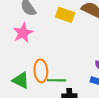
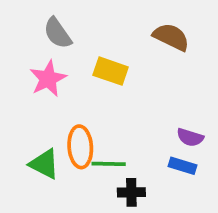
yellow rectangle: (65, 15) -> (111, 71), moved

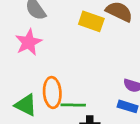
yellow rectangle: (111, 71) -> (91, 21), moved

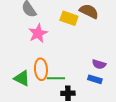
pink star: (29, 42) -> (38, 33), moved

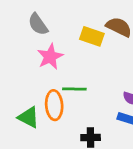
green line: (56, 78) -> (74, 89), moved

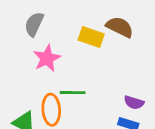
gray semicircle: (38, 24) -> (34, 24), turned 60

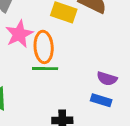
orange ellipse: (51, 110) -> (44, 47), moved

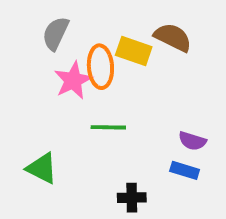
orange ellipse: (44, 47) -> (100, 67), moved

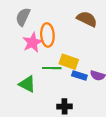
yellow rectangle: (134, 51) -> (69, 62), moved
green triangle: (42, 168) -> (27, 84), moved
blue rectangle: (185, 170) -> (79, 76), moved

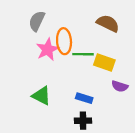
yellow rectangle: (69, 62) -> (104, 63), moved
green line: (52, 68) -> (83, 54), moved
blue rectangle: (79, 76) -> (84, 98), moved

